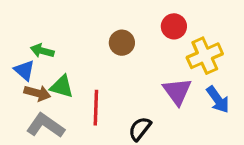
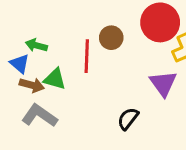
red circle: (174, 26) -> (160, 22), size x1.6
red line: (96, 108) -> (87, 56), moved

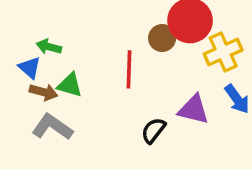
brown circle: (111, 38) -> (162, 38), moved
red line: (87, 56) -> (129, 69), moved
purple triangle: (163, 84) -> (193, 109), moved, turned -40

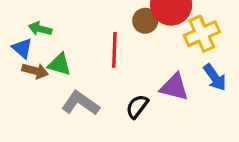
gray L-shape: (52, 127) -> (80, 103), moved

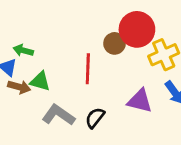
black semicircle: (137, 107) -> (95, 118), moved

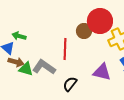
green triangle: (40, 81) -> (26, 69), moved
gray L-shape: (58, 115) -> (44, 67), moved

